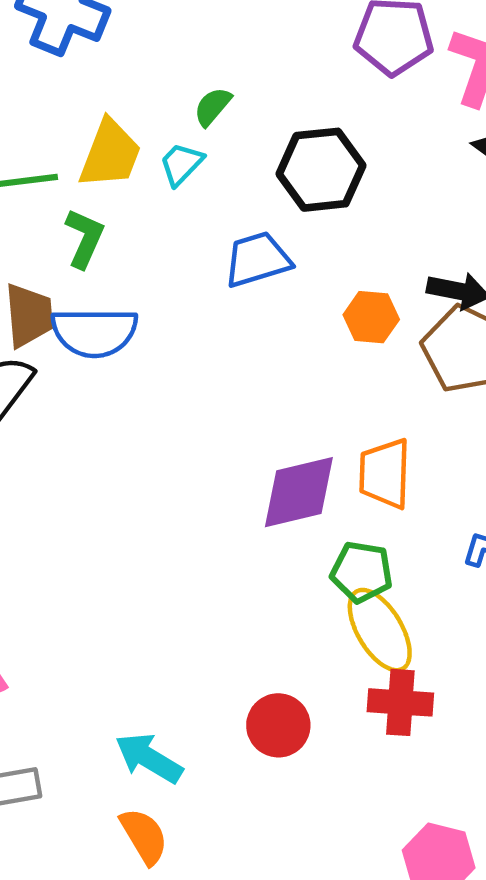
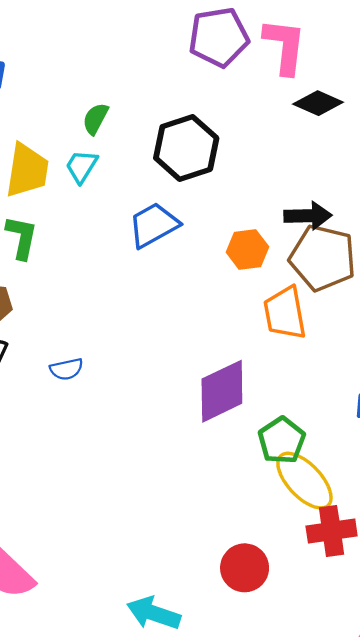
blue semicircle: (94, 332) -> (66, 369), moved, size x0.5
orange trapezoid: (385, 473) -> (285, 313), moved
green pentagon: (362, 572) -> (282, 440), turned -30

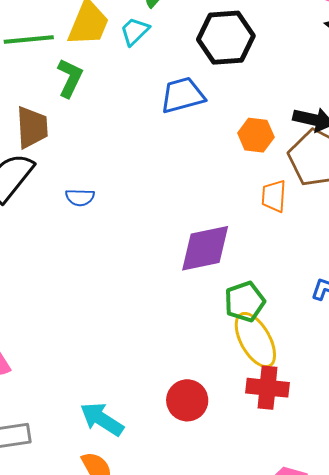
orange trapezoid: (285, 313) -> (274, 196), size x0.7

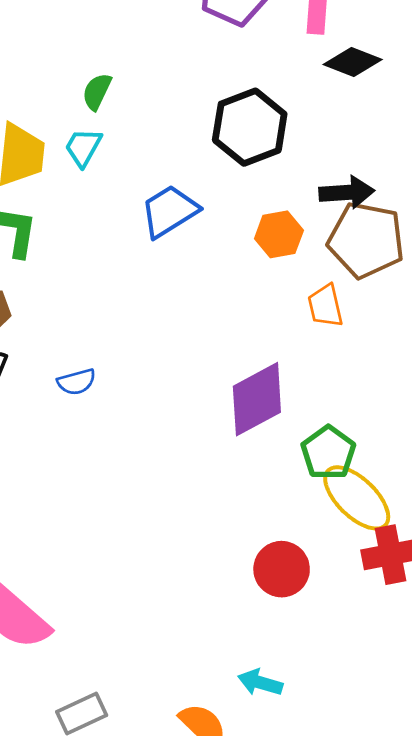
black hexagon: (226, 38) -> (250, 127), moved
red circle: (187, 400) -> (282, 569), moved
cyan arrow: (102, 419) -> (260, 683), moved, size x0.7

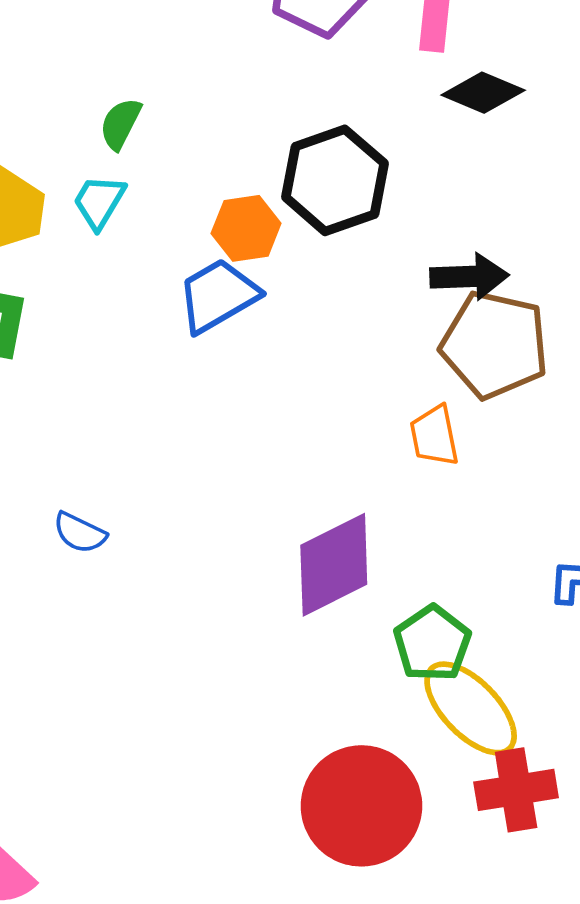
orange hexagon: (279, 234) -> (246, 228), moved
blue semicircle: (77, 382) -> (80, 533), turned 39
red circle: (282, 569) -> (361, 806), size x1.5

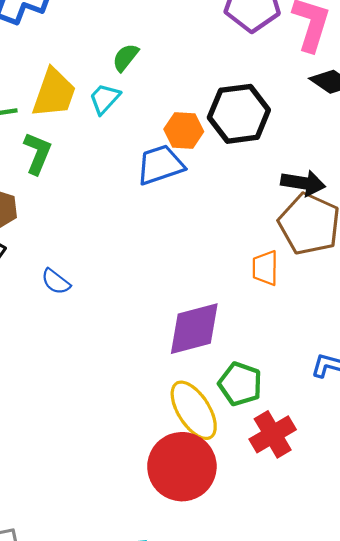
green pentagon: (432, 643) -> (240, 384), turned -30
yellow ellipse: (471, 708) -> (194, 410), moved
red cross: (516, 790) -> (273, 434), moved, turned -33

